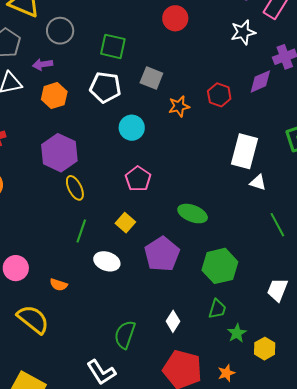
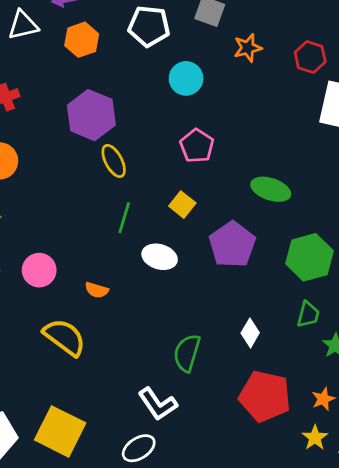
red hexagon: (219, 95) -> (310, 57), moved

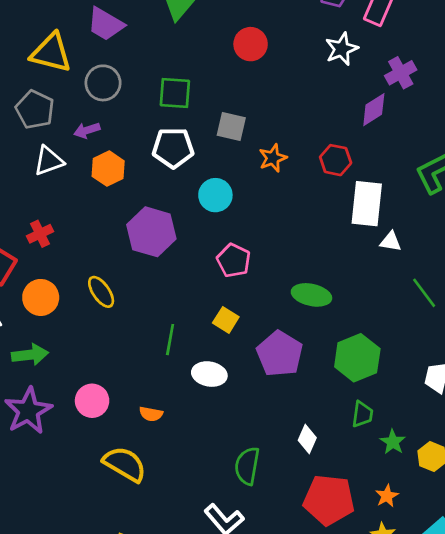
purple hexagon: (91, 115) -> (151, 232), moved
yellow ellipse: (114, 161) -> (101, 292), moved

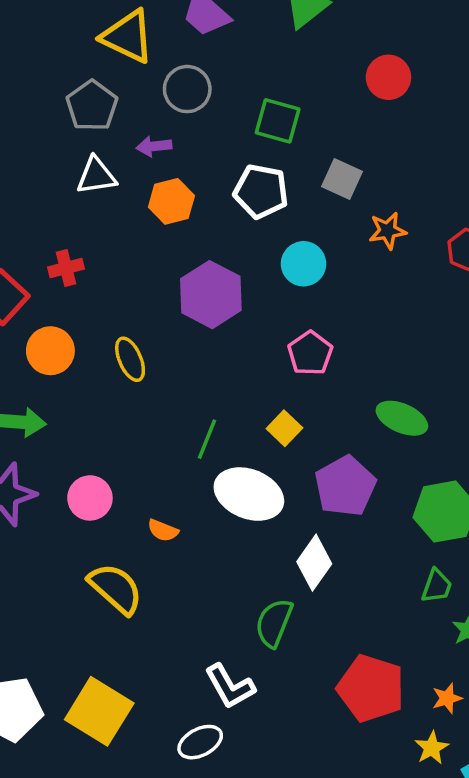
white ellipse: (209, 374) -> (249, 494), size x1.5
white diamond: (307, 439) -> (314, 563), moved, size x1.4

